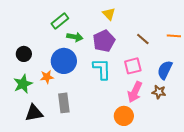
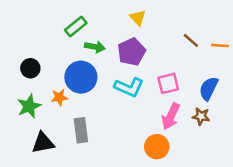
brown line: (143, 39) -> (191, 40), moved
cyan L-shape: (102, 69) -> (129, 87), turned 115

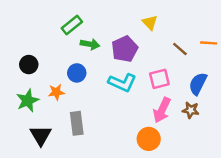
yellow triangle: (138, 18) -> (150, 23), moved
brown line: (191, 40) -> (180, 49), moved
blue circle: (81, 77) -> (77, 73), size x0.6
black triangle: (43, 143) -> (41, 135), turned -50

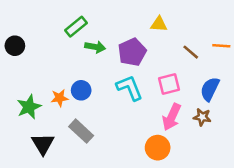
yellow triangle: (150, 23) -> (159, 24), turned -42
black circle: (29, 65) -> (15, 46), moved
blue circle: (77, 73) -> (81, 90), moved
cyan L-shape: (122, 83) -> (130, 88), turned -136
gray rectangle: (77, 123) -> (81, 131), turned -40

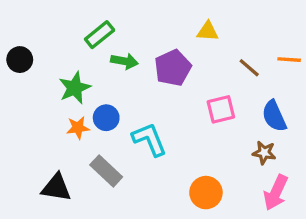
cyan L-shape: (130, 88) -> (149, 139), moved
blue semicircle: (210, 89) -> (274, 116), turned -50
green star: (29, 107) -> (75, 88), moved
pink arrow: (172, 117) -> (276, 193), moved
black triangle: (43, 144) -> (56, 188), turned -50

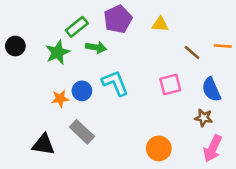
purple pentagon: (173, 68) -> (118, 19), moved
green star: (75, 88) -> (58, 52), moved
cyan L-shape: (149, 139) -> (115, 83), moved

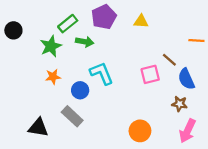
black circle: (15, 46) -> (13, 30), moved
brown line: (192, 52) -> (169, 60), moved
blue circle: (82, 91) -> (80, 90), moved
orange star: (60, 99) -> (53, 77), moved

